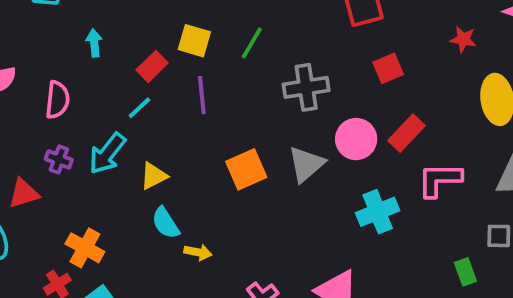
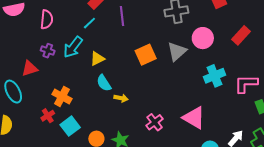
red rectangle: (406, 133) -> (241, 35), moved
pink L-shape: (440, 180) -> (246, 84), moved

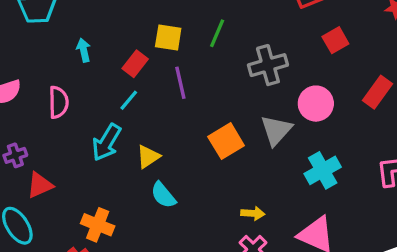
purple cross: (48, 51) -> (15, 155), moved, turned -32
cyan cross: (214, 76) -> (323, 170), moved
yellow arrow: (121, 98) -> (253, 213), moved

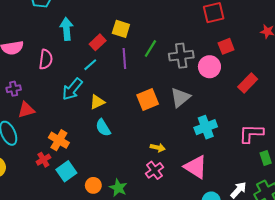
green line: (217, 33) -> (150, 48), moved
cyan arrow: (84, 50) -> (66, 29), size x1.5
pink circle: (316, 104) -> (209, 67), moved

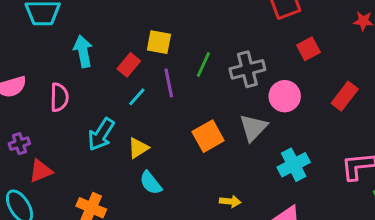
cyan line: (90, 65) -> (137, 97), moved
pink circle: (209, 67) -> (285, 96), moved

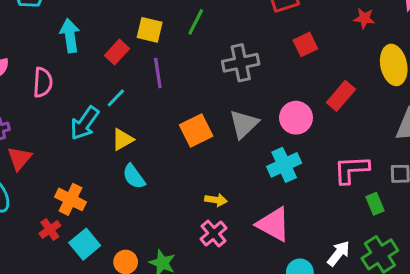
green line: (203, 64) -> (196, 22), moved
pink circle: (285, 96) -> (296, 118), moved
cyan line: (137, 97) -> (116, 98), moved
red triangle: (41, 171) -> (19, 158), turned -30

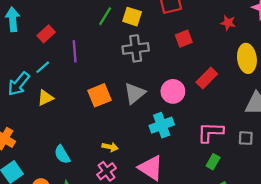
yellow square: (150, 30) -> (132, 17), moved
cyan semicircle: (134, 176) -> (62, 155), moved
green rectangle: (375, 204) -> (213, 162), moved, turned 48

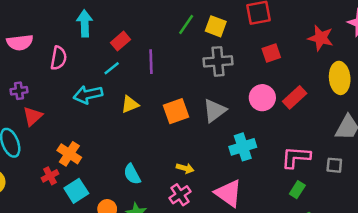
red star: (228, 23) -> (321, 38), size x1.5
cyan line: (43, 67) -> (112, 68), moved
cyan arrow: (19, 84) -> (88, 95), turned 35
pink circle: (173, 91) -> (262, 98), moved
yellow triangle: (45, 98) -> (130, 104), moved

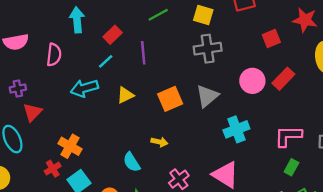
green line: (186, 25) -> (158, 15), moved, turned 30
red square: (271, 53) -> (271, 39), moved
yellow arrow: (185, 168) -> (159, 142), moved

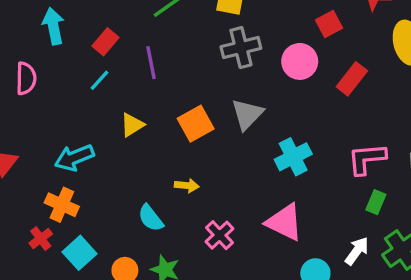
pink circle: (252, 81) -> (300, 61), moved
cyan arrow: (84, 88) -> (74, 158), moved

